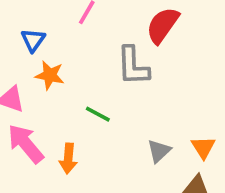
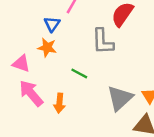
blue triangle: (33, 40) -> (52, 24), moved
gray triangle: (159, 151) -> (120, 98), size x1.6

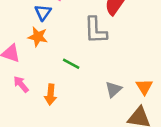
pink arrow: (31, 93) -> (21, 84), size x0.6
gray triangle: (120, 98) -> (113, 89), size x0.6

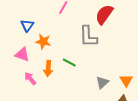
blue triangle: (43, 12) -> (27, 26), moved
orange arrow: (51, 94) -> (48, 68), moved

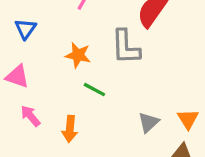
orange star: (43, 42) -> (78, 55), moved
orange arrow: (48, 68) -> (70, 129), moved

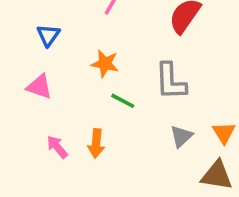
gray L-shape: (126, 47) -> (171, 81), moved
pink arrow: (30, 116) -> (57, 147), moved

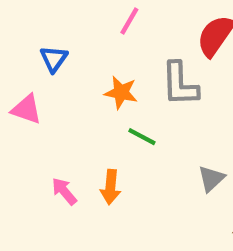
gray L-shape: (171, 81) -> (180, 84), moved
pink triangle: (39, 87) -> (26, 109), moved

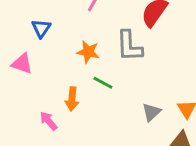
orange arrow: (110, 187) -> (72, 99), moved

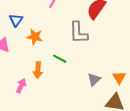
orange star: (88, 52) -> (35, 37), moved
pink arrow: (49, 121) -> (21, 86), turned 64

